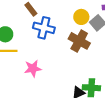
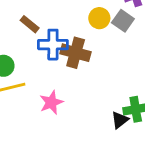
brown cross: (79, 41) -> (76, 53), moved

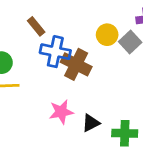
pink star: (51, 102) -> (61, 112), moved
black triangle: (120, 120) -> (91, 123), moved

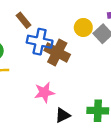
black triangle: (91, 123) -> (63, 115), moved

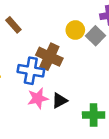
blue cross: (40, 42) -> (31, 71), moved
black triangle: (63, 115) -> (60, 101), moved

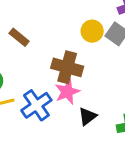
blue cross: (31, 71) -> (36, 105), moved, turned -35
pink star: (38, 98) -> (67, 92), moved

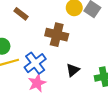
pink star: (67, 92) -> (37, 83), moved

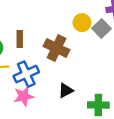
brown rectangle: (21, 14) -> (20, 39), moved, turned 40

